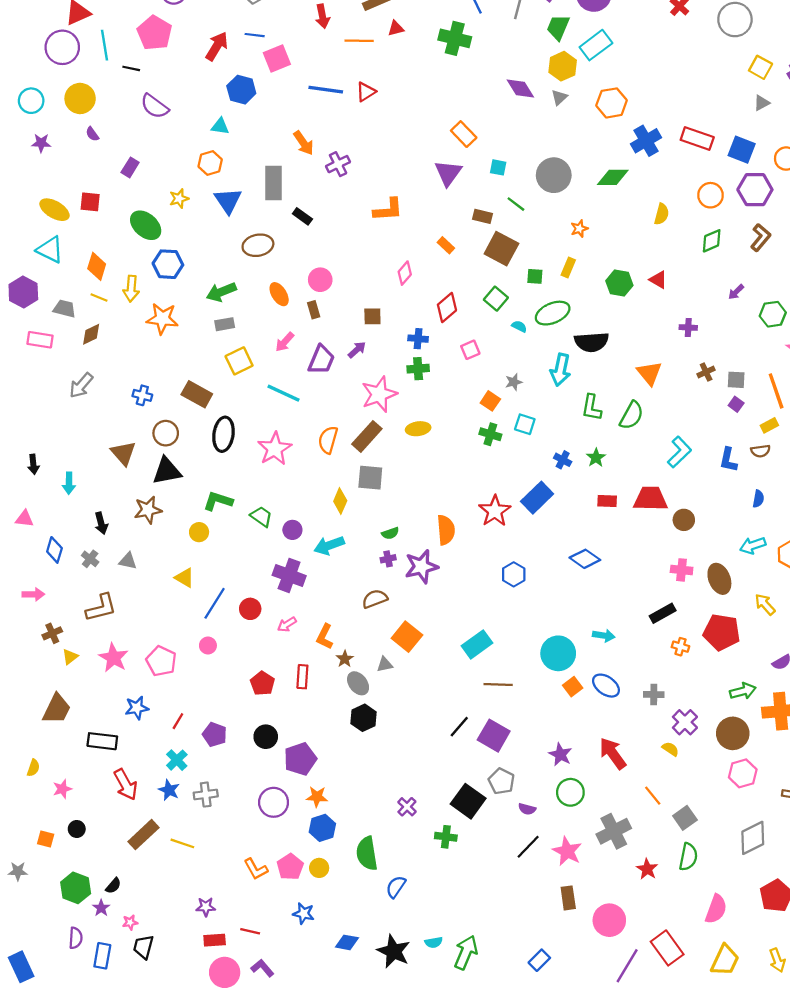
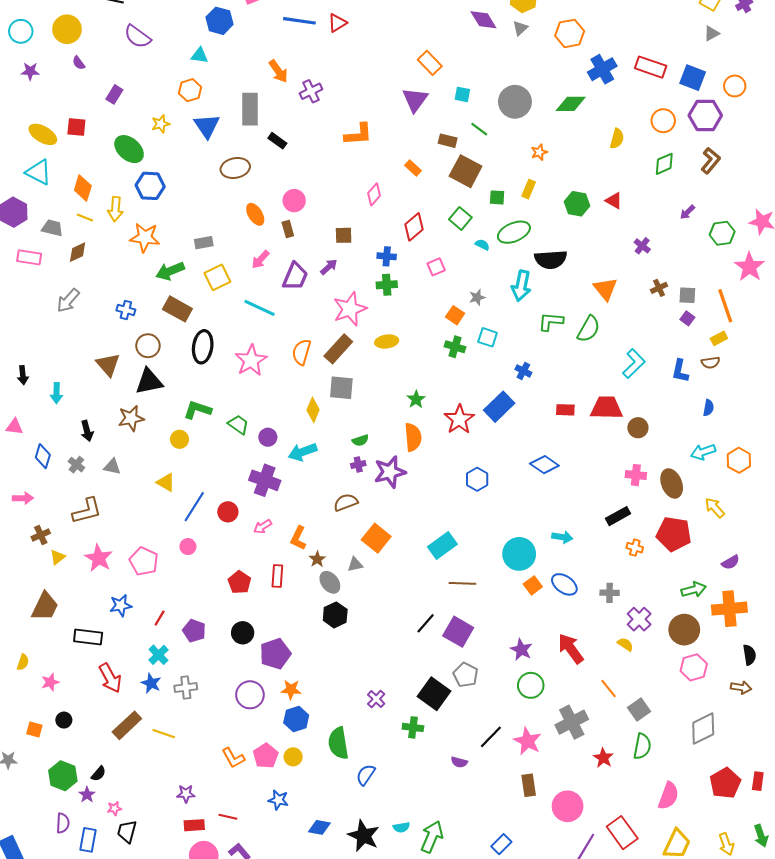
green arrow: (221, 292) -> (170, 271), moved
purple cross: (688, 328) -> (642, 246), turned 35
green L-shape: (592, 408) -> (551, 322), turned 85
green star: (596, 458) -> (416, 399), moved
purple semicircle: (527, 809) -> (459, 762), moved

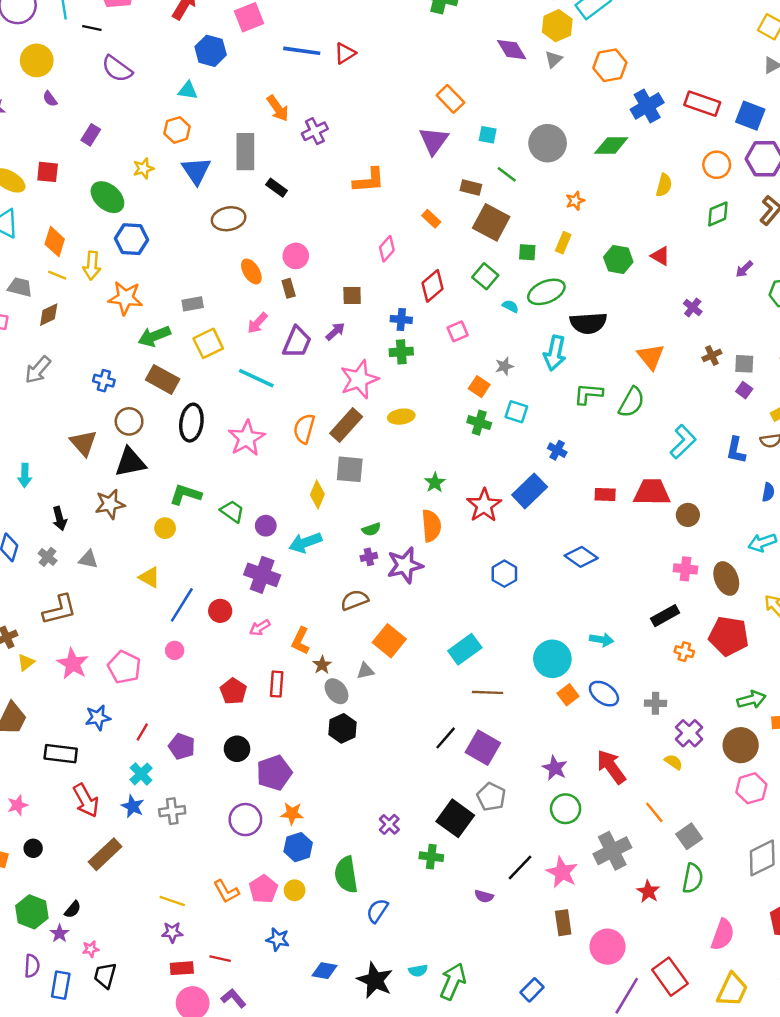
yellow line: (164, 734) -> (172, 901), moved

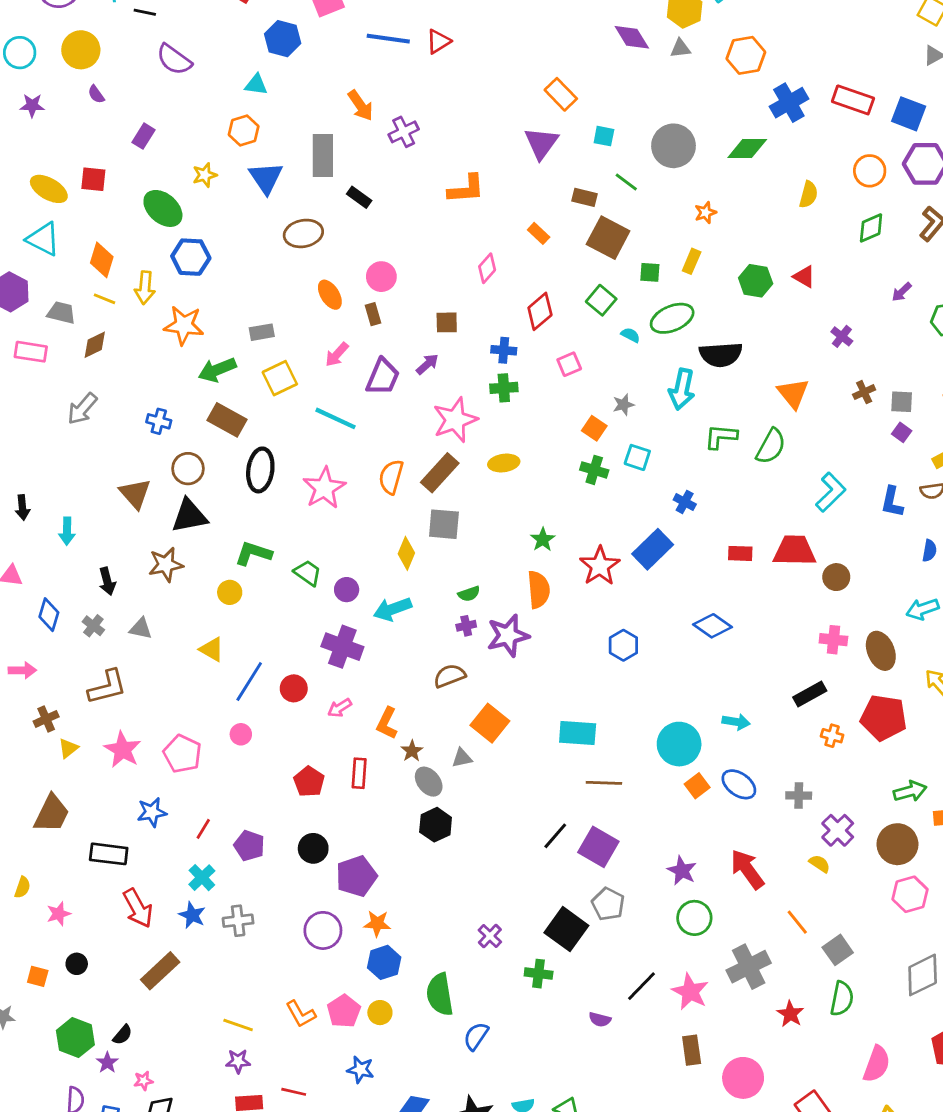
gray triangle: (554, 59) -> (680, 48), turned 36
cyan rectangle: (465, 649) -> (578, 733), turned 40

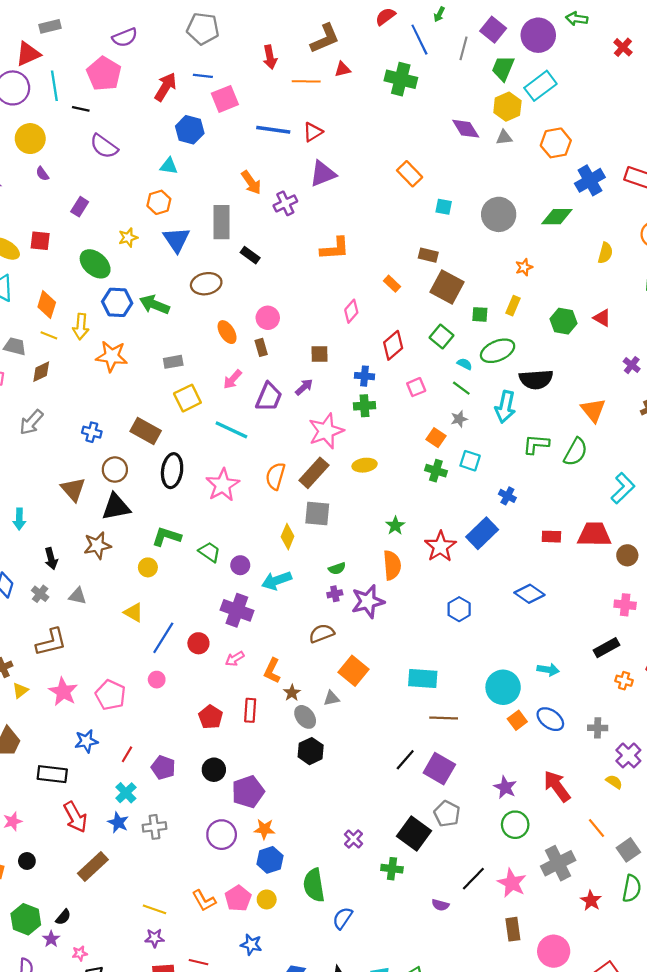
purple triangle: (541, 143) -> (323, 174), moved, turned 32
green line: (626, 182) -> (461, 388), moved
green arrow: (217, 370) -> (154, 305), moved, turned 44

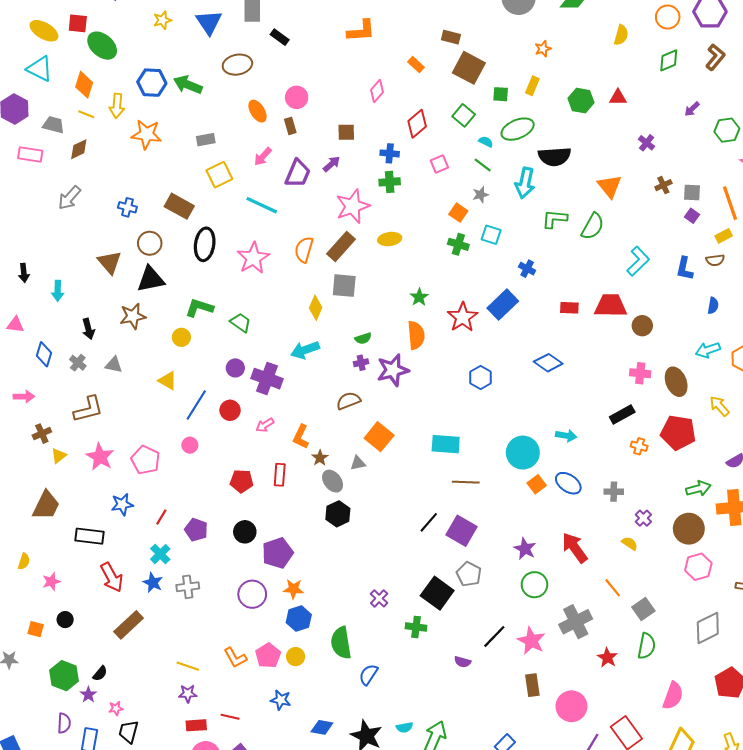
green ellipse: (95, 264) -> (102, 46), moved
red triangle: (602, 318) -> (618, 97), turned -30
purple circle: (240, 565) -> (235, 368), moved
red pentagon: (211, 717) -> (242, 481), turned -30
purple cross: (628, 755) -> (643, 518), size x0.7

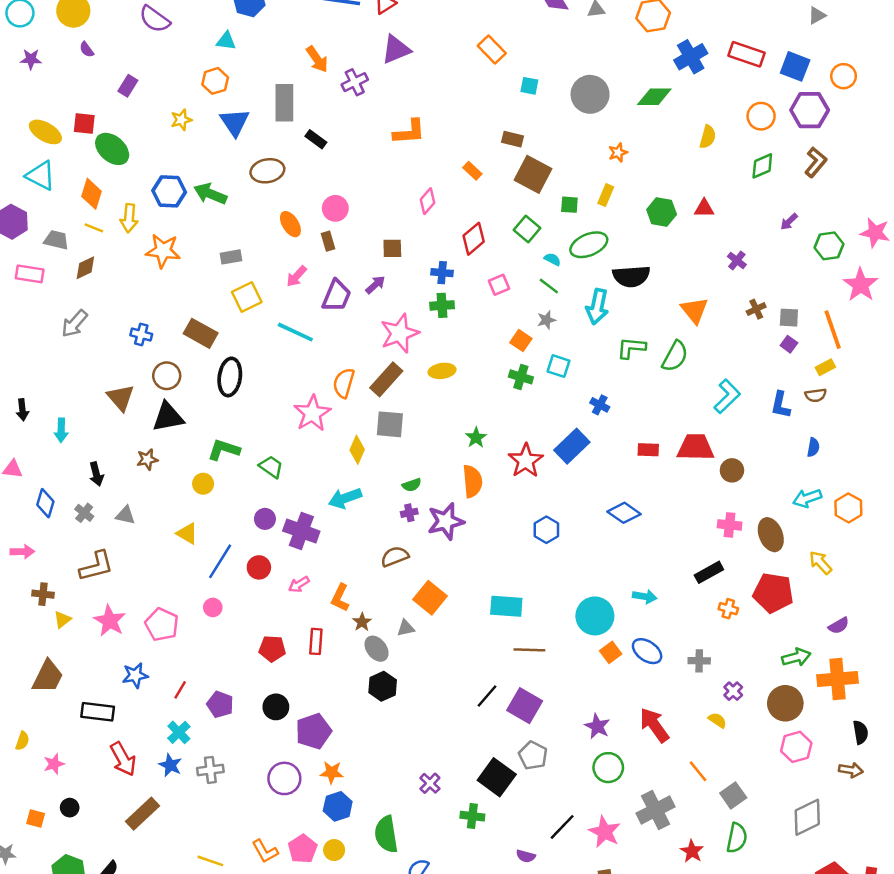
pink star: (253, 258) -> (312, 413), moved
brown star: (133, 316) -> (147, 459), size x0.7
brown cross: (42, 434) -> (43, 594), turned 30

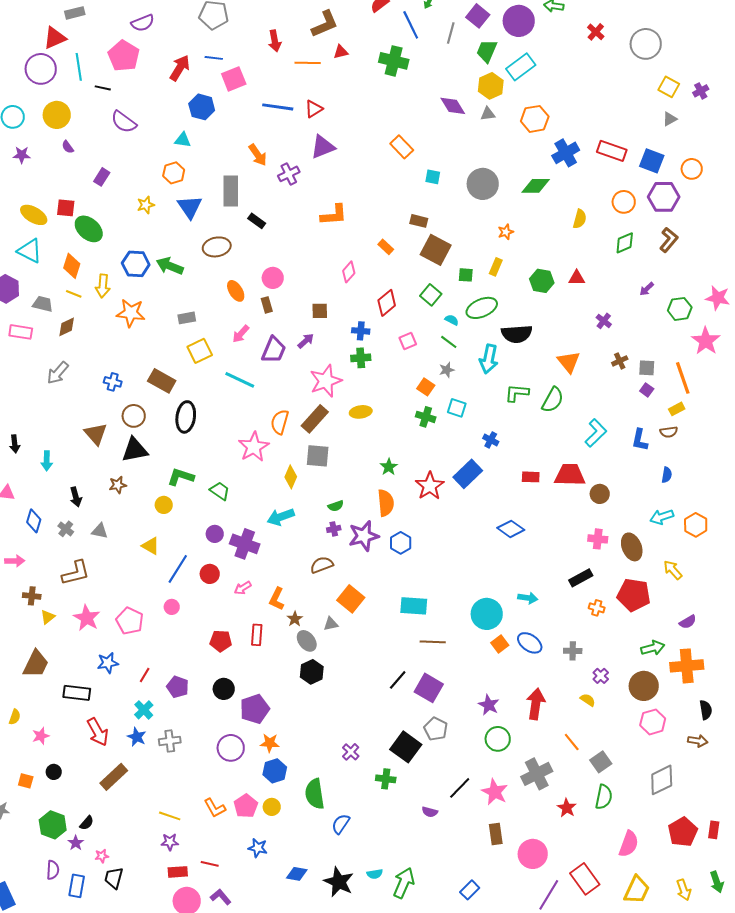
blue hexagon: (546, 530) -> (401, 543), moved
red arrow: (654, 725) -> (536, 704), turned 44

